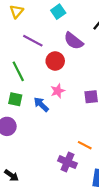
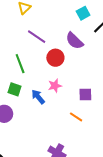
cyan square: (58, 12) -> (83, 13), moved
orange line: (85, 145) -> (76, 117), moved

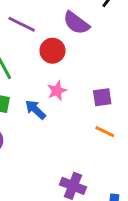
orange line: (76, 117) -> (105, 132), moved

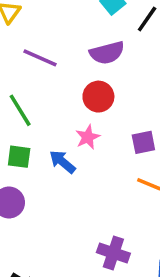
purple semicircle: (76, 23) -> (107, 53), turned -48
red circle: (53, 51) -> (98, 97), moved

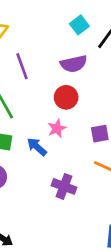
purple line: (40, 58) -> (22, 66), turned 45
purple cross: (113, 253) -> (64, 186), moved

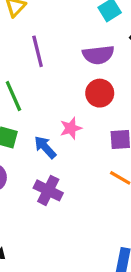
red circle: (66, 97) -> (100, 93), moved
purple cross: (64, 186) -> (48, 190), moved

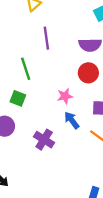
blue arrow: (45, 147) -> (72, 120), moved

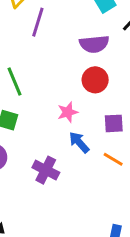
purple line: (46, 38) -> (38, 22), moved, turned 30

